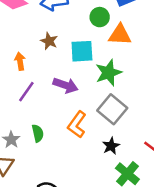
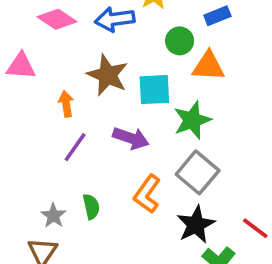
brown star: (49, 41) -> (107, 75), size x1.6
black star: (111, 146) -> (196, 225), size x1.5

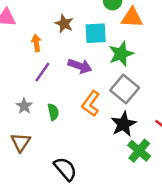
brown star: (107, 75) -> (64, 24), size x0.7
gray star: (53, 216) -> (24, 106), moved

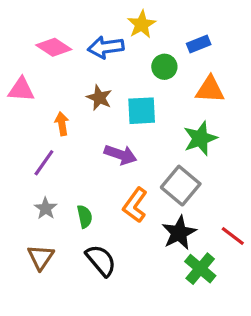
orange triangle: (132, 18) -> (210, 90), moved
green star: (121, 54) -> (200, 138), moved
purple line: (42, 72) -> (44, 163), moved
black semicircle: (65, 169) -> (101, 260), moved

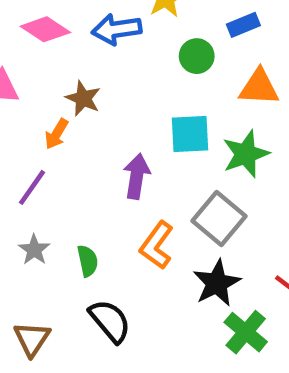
brown star: (99, 98) -> (83, 98), moved
cyan square: (142, 111) -> (190, 134), moved
orange arrow: (62, 124) -> (56, 134), turned -140
purple arrow: (120, 155) -> (137, 176), turned -100
brown triangle: (41, 257) -> (32, 339), moved

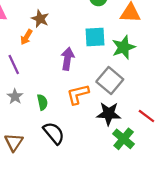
purple line: (32, 187) -> (14, 65), turned -60
orange L-shape: (157, 245) -> (78, 94), turned 40
black star: (217, 283) -> (109, 114), turned 30

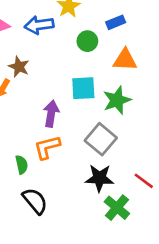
orange L-shape: (78, 94) -> (47, 147), moved

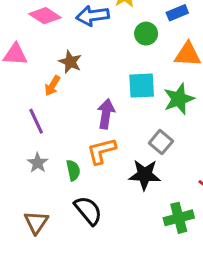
gray square: (101, 139) -> (161, 142), size x0.7
black star: (99, 178) -> (145, 175), moved
green cross: (117, 208) -> (179, 218), turned 35

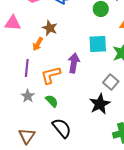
purple line: (36, 121) -> (27, 68), turned 30
orange L-shape: (101, 151) -> (51, 75), moved
green semicircle: (73, 170) -> (52, 101), turned -32
black star: (145, 175) -> (100, 104), turned -30

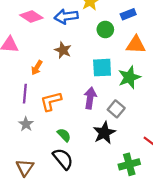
brown star: (50, 28) -> (63, 50), moved
purple arrow: (74, 63) -> (90, 98), moved
green semicircle: (52, 101) -> (64, 135), moved

